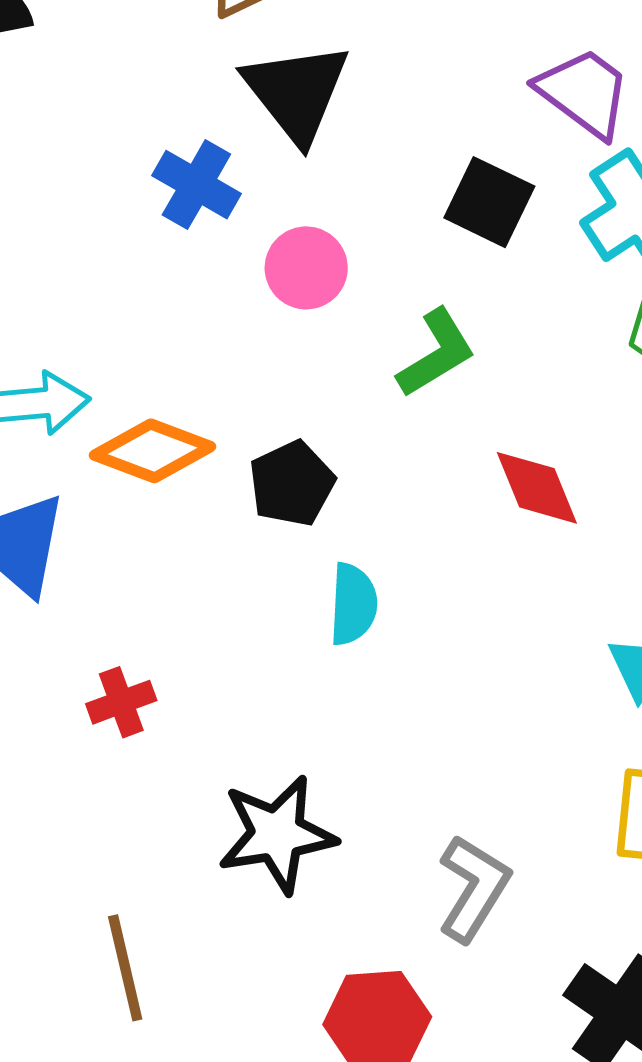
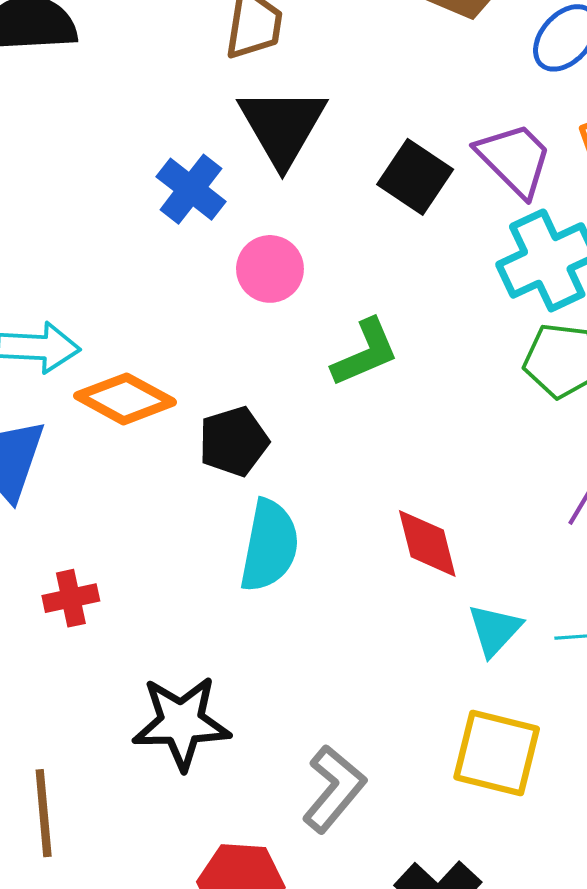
black square: (489, 202) -> (415, 177), moved
red diamond: (537, 488) -> (427, 543), moved
cyan semicircle: (353, 604) -> (269, 546), size x1.4

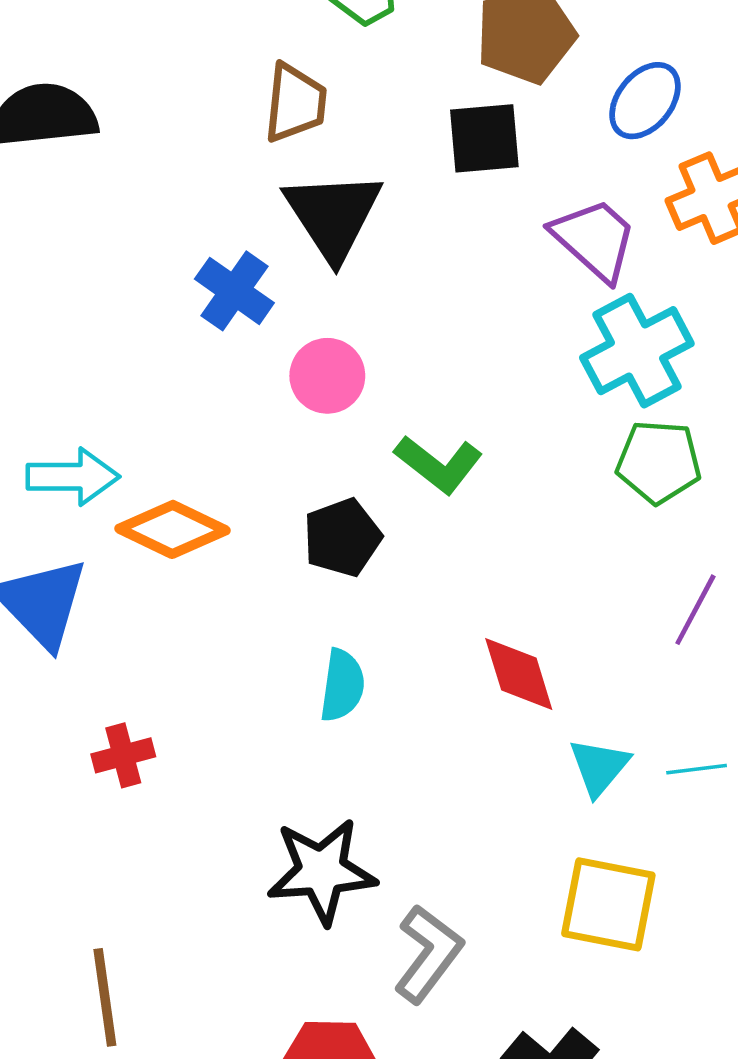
black square: (415, 177) -> (484, 138), moved, turned -36
green L-shape: (365, 353) -> (439, 464), turned 64
black pentagon: (234, 441) -> (342, 537), moved
cyan semicircle: (269, 546) -> (342, 685), size x0.7
black star: (181, 723) -> (322, 871), moved

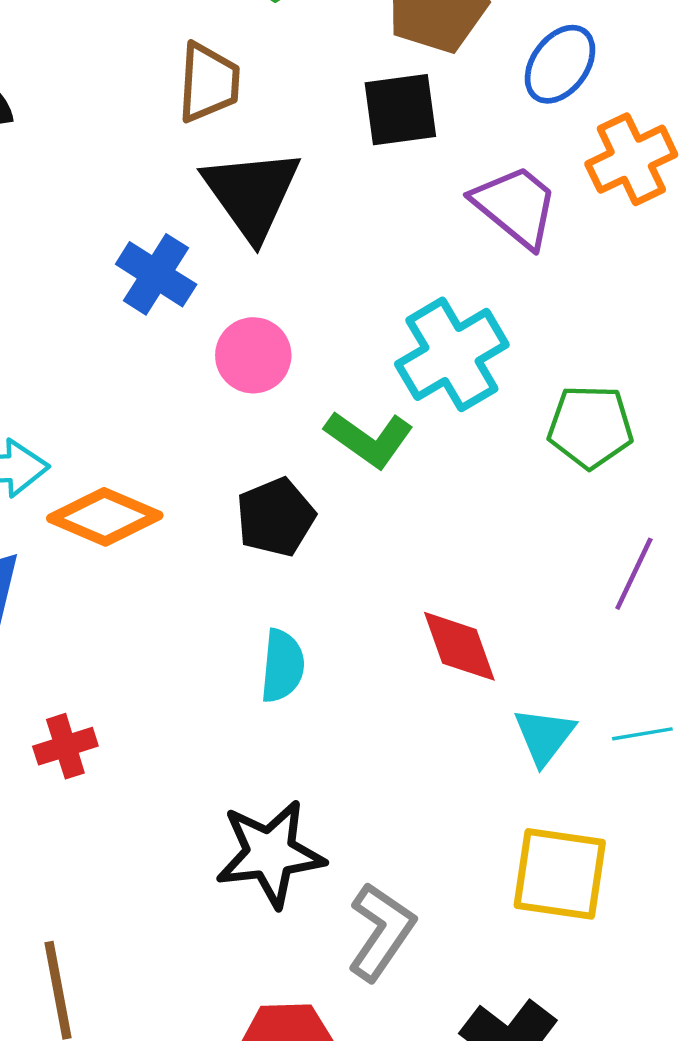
cyan cross: (637, 351) -> (452, 354), moved

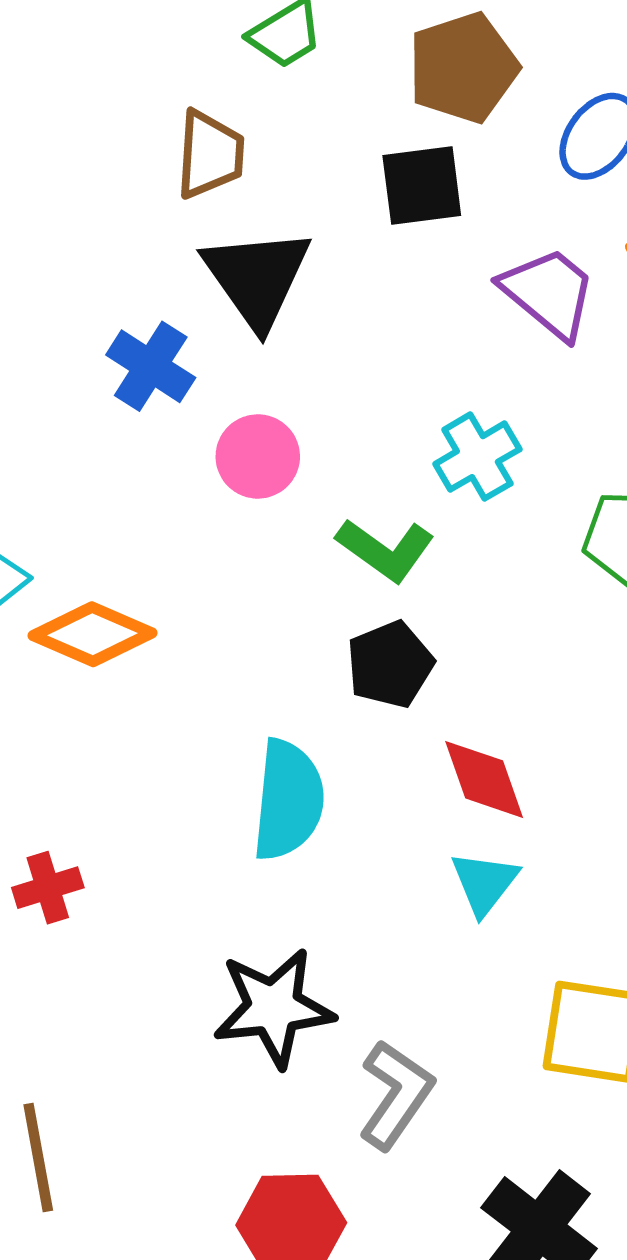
cyan cross: (452, 354) -> (477, 457), size x0.7
black pentagon: (276, 517) -> (390, 664), moved
cyan semicircle: (282, 666) -> (288, 800), size x1.5
cyan triangle: (544, 736) -> (484, 883), moved

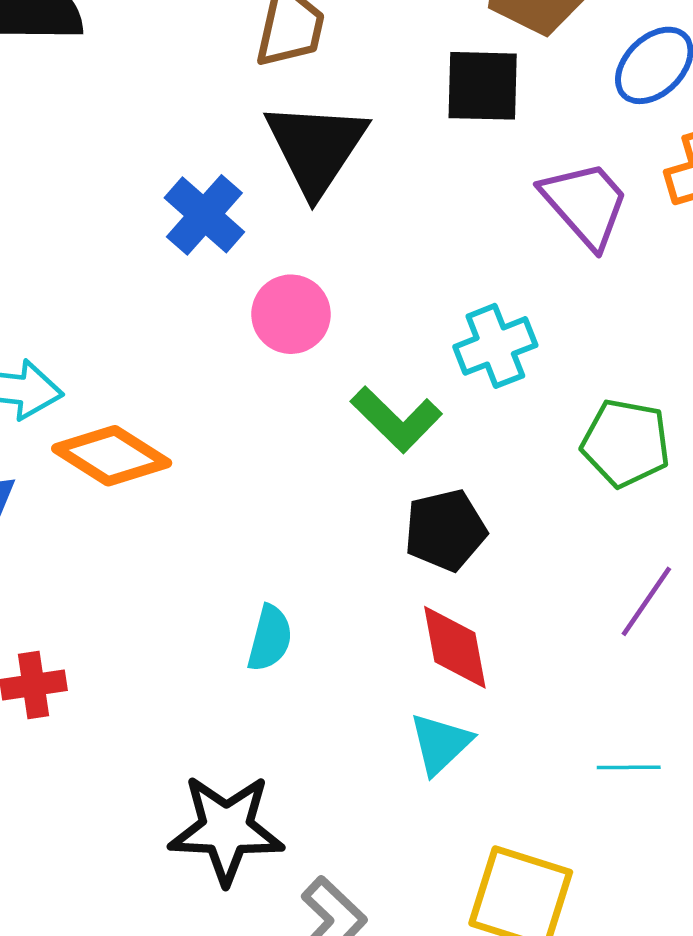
black pentagon: (390, 664) -> (445, 530), moved
cyan semicircle: (288, 800) -> (270, 638), size x0.6

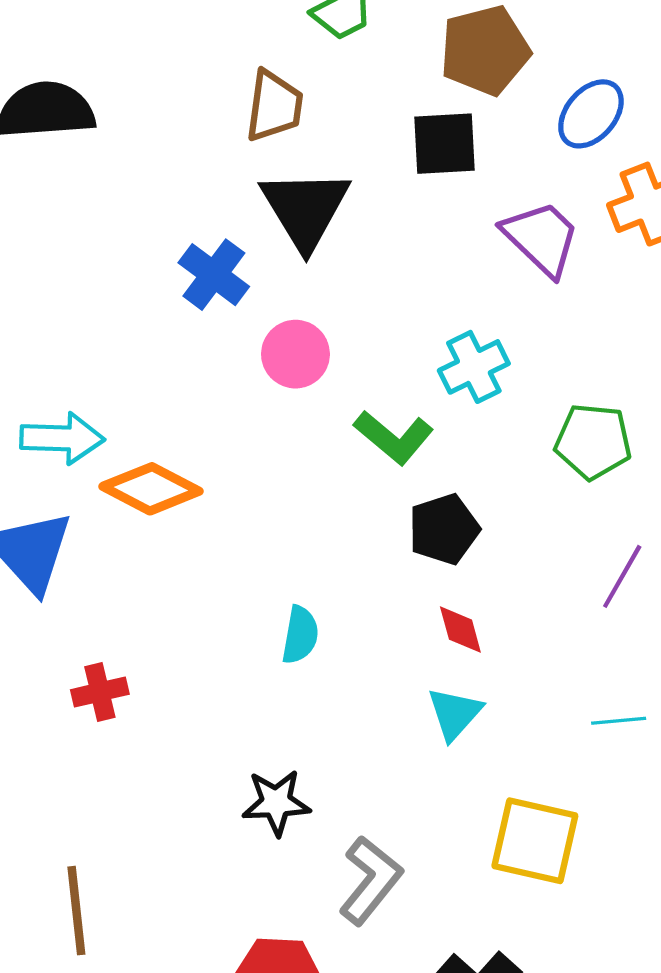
red diamond: (455, 647) -> (460, 630), size x0.7
black star: (226, 829) -> (276, 803), size x0.7

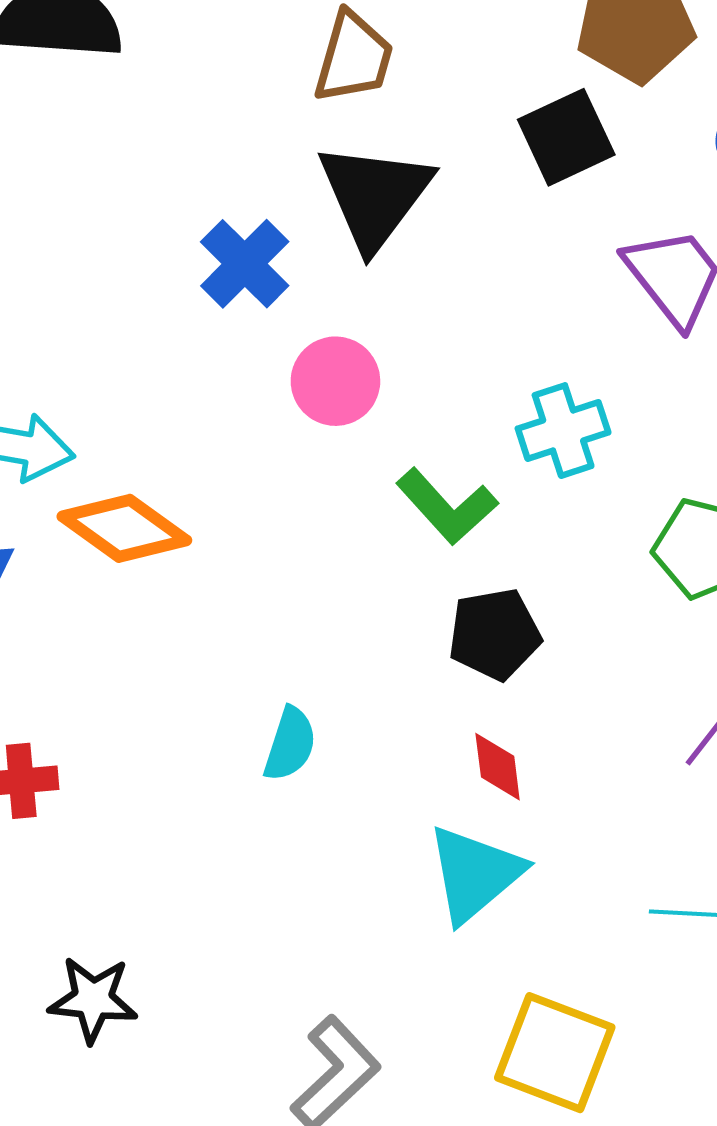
black square: (444, 144) -> (566, 137), turned -30
cyan triangle: (455, 714) -> (475, 874), size x1.4
black star: (276, 803) -> (93, 999), moved

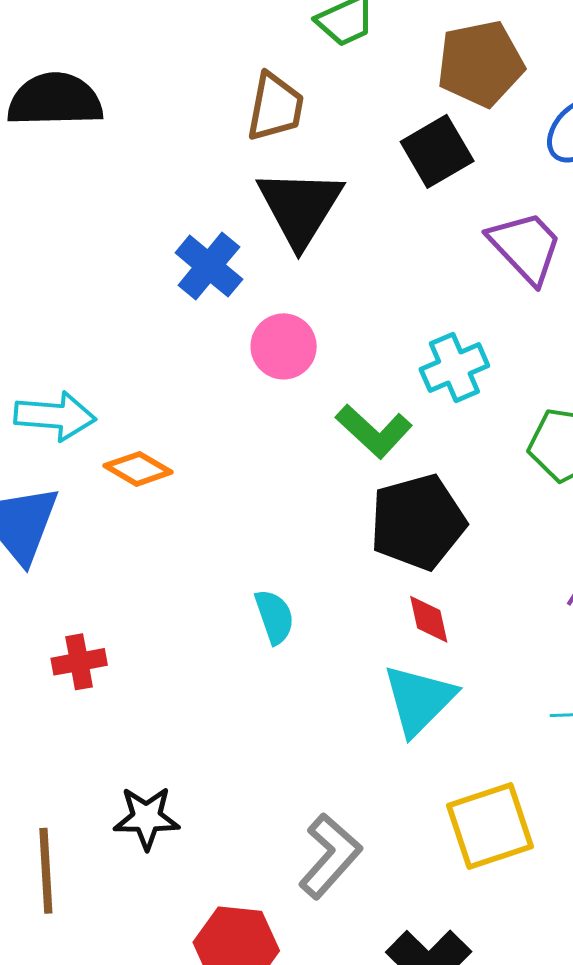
orange diamond: (124, 528) -> (138, 469), size x0.7
black pentagon: (495, 634) -> (418, 522), size x1.4
cyan semicircle: (290, 744) -> (274, 617), turned -32
yellow square: (555, 1053) -> (490, 826), turned -34

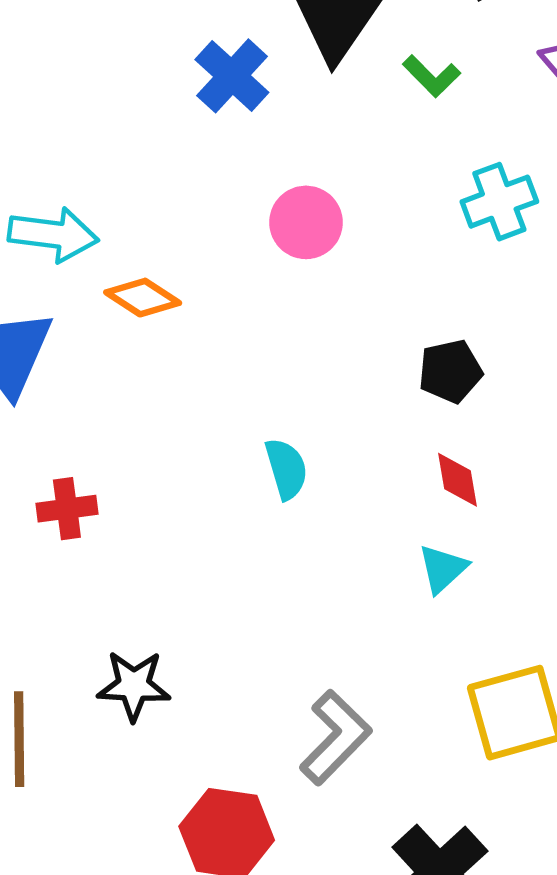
pink circle: (284, 346) -> (306, 222), moved
green L-shape: (374, 431) -> (431, 76), moved, size x0.7
black pentagon: (418, 522) -> (450, 371), size x0.6
cyan triangle: (419, 700) -> (443, 569), size x0.6

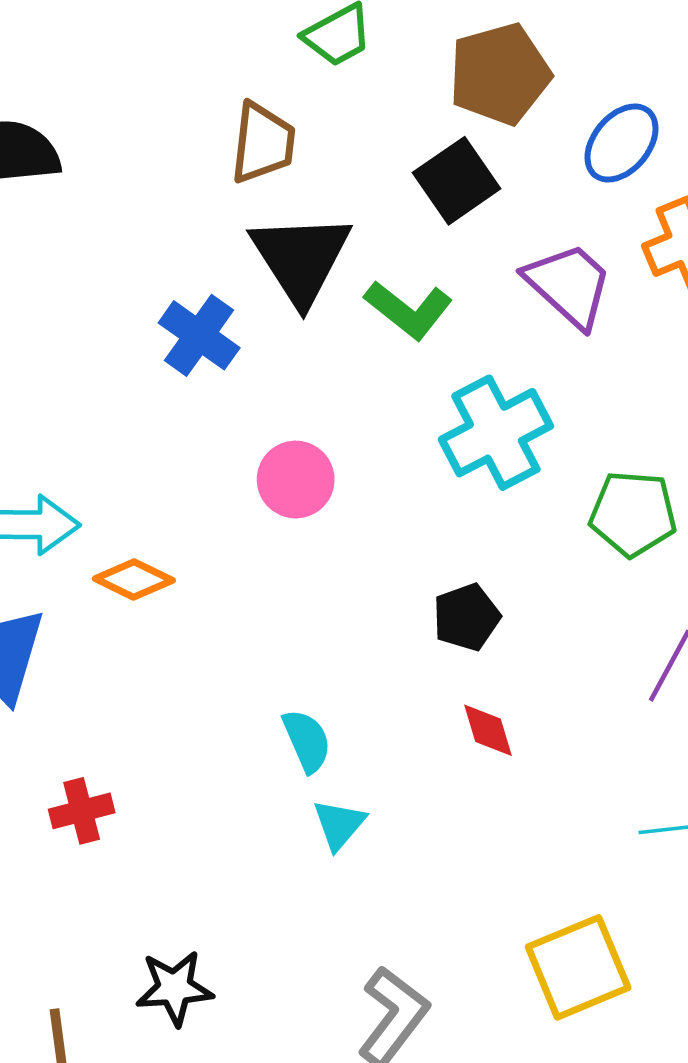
green L-shape: (431, 76) -> (409, 310), size x1.4
cyan cross: (499, 202) -> (496, 433), size x1.4
cyan triangle: (443, 569) -> (339, 824), moved

